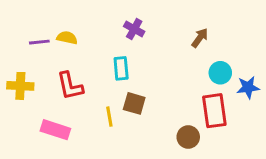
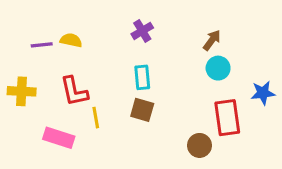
purple cross: (134, 29) -> (142, 31), turned 30
cyan rectangle: (121, 68) -> (142, 77), moved
cyan circle: (220, 73) -> (218, 68), moved
yellow line: (109, 117) -> (96, 118), moved

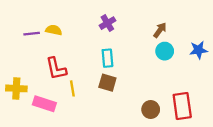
yellow cross: (22, 91) -> (16, 88), moved
blue star: (263, 93) -> (199, 50), moved
red rectangle: (227, 118) -> (182, 106), moved

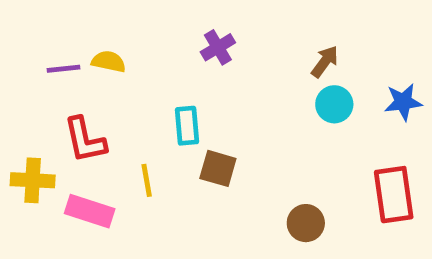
cyan rectangle: (107, 58) -> (187, 126), moved
red L-shape: (56, 69) -> (85, 140), moved
red rectangle: (182, 106) -> (394, 195), moved

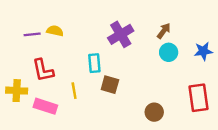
purple cross: (218, 47) -> (121, 34), moved, size x1.5

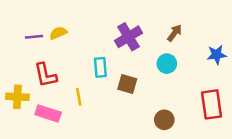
yellow semicircle: (55, 31) -> (58, 33), turned -35
cyan circle: (169, 52) -> (167, 64), moved
brown square: (110, 85) -> (127, 84), moved

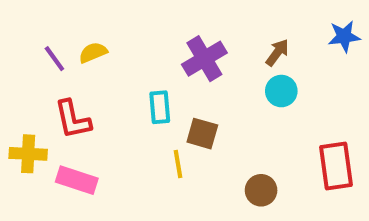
purple line: (34, 37) -> (54, 59), turned 60
blue star: (217, 55) -> (344, 36), moved
cyan circle: (167, 64) -> (281, 91), moved
yellow line: (79, 97) -> (178, 164), moved

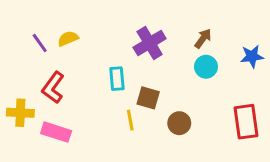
blue star: (344, 36) -> (252, 56), moved
red L-shape: (73, 119) -> (53, 88), turned 48
brown circle: (261, 190) -> (179, 123), moved

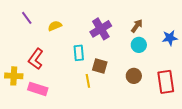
yellow semicircle: (68, 39) -> (55, 26), moved
purple line: (40, 43) -> (27, 18), moved
brown circle: (179, 123) -> (134, 76), moved

